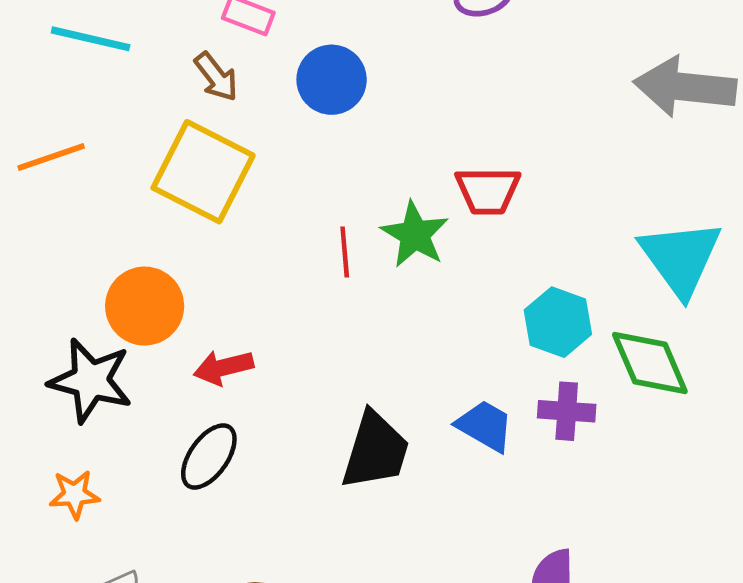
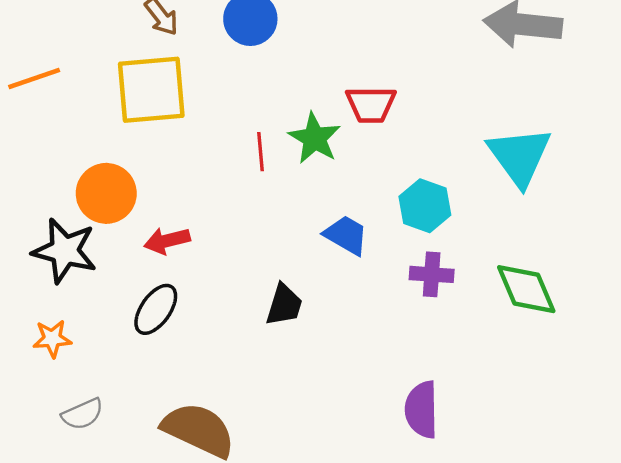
yellow square: (203, 172) -> (151, 90), turned -32
green diamond: (650, 363) -> (526, 289), moved
blue trapezoid: (485, 426) -> (346, 235), moved
black trapezoid: (375, 451) -> (284, 305), size x0.7

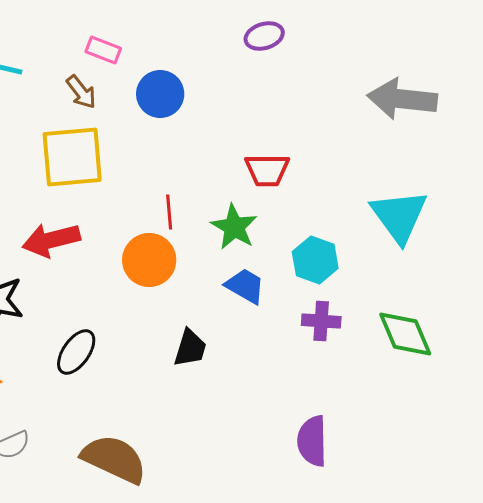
green star: (315, 138) -> (234, 227), moved
orange circle: (106, 193) -> (149, 260), moved
red arrow: (167, 241) -> (51, 240), moved, size x1.4

